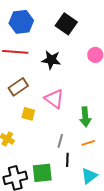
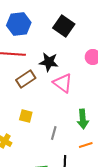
brown rectangle: (18, 87) -> (26, 79), moved
pink triangle: (54, 99) -> (63, 83), moved
gray line: (60, 141) -> (54, 133), moved

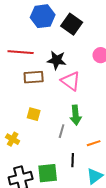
blue hexagon: (19, 24) -> (43, 16), moved
brown rectangle: (26, 79) -> (34, 77), turned 30
green arrow: (83, 119) -> (76, 115), moved

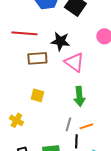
gray line: (62, 131) -> (68, 124), moved
orange line: (94, 143) -> (86, 126), moved

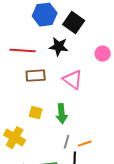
black star: (60, 41) -> (59, 47), moved
green arrow: (79, 96) -> (62, 114), moved
yellow cross: (16, 120) -> (15, 138), size x1.5

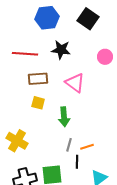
black square: (74, 23) -> (88, 19), moved
yellow square: (36, 113) -> (38, 103), moved

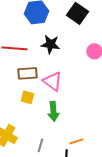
pink triangle: (75, 83) -> (52, 81), moved
gray line: (69, 145) -> (40, 145), moved

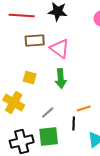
yellow square: (27, 97) -> (30, 78), moved
gray line: (40, 145) -> (48, 113), turned 32

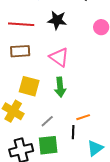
brown rectangle: (35, 41) -> (20, 51), moved
yellow square: (30, 78) -> (29, 86), size x1.5

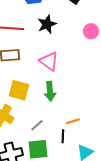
black star: (57, 20) -> (47, 24), turned -30

